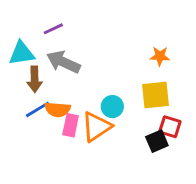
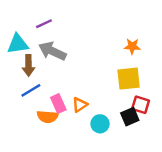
cyan circle: (112, 107) -> (100, 124), moved
orange semicircle: (58, 109) -> (48, 117), moved
pink rectangle: (71, 125) -> (58, 104), turned -36
orange triangle: (96, 127) -> (80, 105), size x0.6

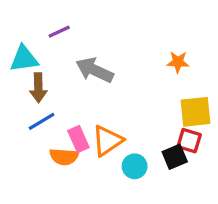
gray arrow: (52, 51) -> (94, 70), moved
yellow square: (129, 79) -> (196, 112), moved
orange triangle: (80, 105) -> (107, 141), size x1.5

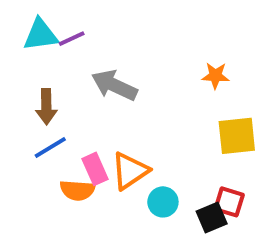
cyan triangle: (24, 59) -> (41, 35), moved
red square: (189, 141) -> (229, 202), moved
black square: (175, 157) -> (212, 218), moved

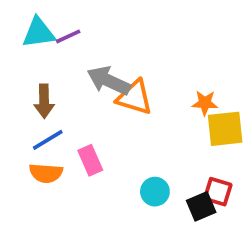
orange star: (215, 76) -> (205, 103), moved
orange triangle: (130, 171) -> (135, 97), moved, turned 51
orange semicircle: (77, 190) -> (46, 173), moved

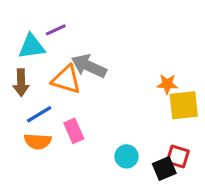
cyan triangle: (39, 33) -> (32, 46), moved
orange triangle: (135, 97) -> (66, 80), moved
brown arrow: (44, 101) -> (21, 83), moved

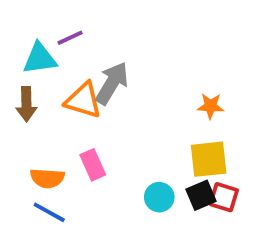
gray arrow: (89, 66) -> (112, 83), turned 96
yellow square: (184, 105) -> (209, 159), moved
blue line: (39, 114) -> (49, 212), moved, turned 60
black square: (164, 168) -> (201, 195), moved

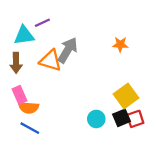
orange star: (211, 106) -> (120, 44), moved
yellow square: (209, 159) -> (126, 96), turned -30
pink rectangle: (93, 165) -> (19, 95), moved
red square: (224, 197) -> (135, 119), turned -36

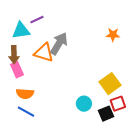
orange star: (120, 44) -> (113, 35), moved
pink rectangle: (19, 95) -> (17, 70), moved
black square: (121, 118) -> (106, 114), moved

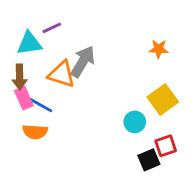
yellow square: (110, 84) -> (163, 99), moved
cyan circle: (84, 104) -> (135, 122), moved
blue line: (26, 112) -> (41, 105), moved

